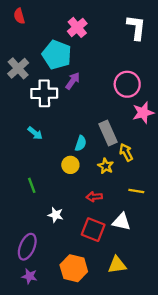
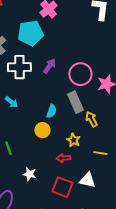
cyan pentagon: (57, 55) -> (30, 33), turned -30
purple arrow: (73, 81) -> (49, 66), moved
pink circle: (127, 84) -> (80, 74), moved
yellow star: (106, 166) -> (73, 140), moved

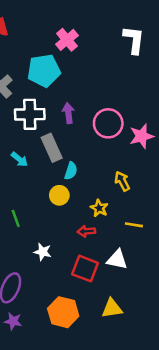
purple arrow: (49, 66) -> (68, 113), turned -42
gray rectangle: (75, 102) -> (52, 148), moved

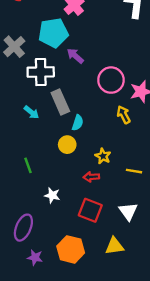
purple arrow: (68, 113) -> (75, 56), moved, turned -42
yellow arrow: (122, 181) -> (124, 115), moved
white triangle: (117, 260) -> (128, 211), moved, turned 42
purple star: (13, 321) -> (35, 258), moved

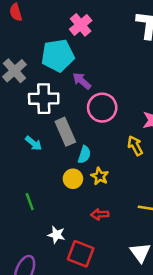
pink circle: (111, 80) -> (102, 108), moved
yellow star: (103, 156) -> (100, 176), moved
red square: (90, 210) -> (81, 254), moved

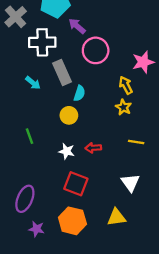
yellow star: (100, 176) -> (123, 107), moved
white star: (56, 235) -> (67, 151), moved

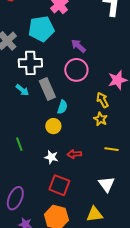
purple arrow: (77, 26) -> (78, 46), moved
cyan arrow: (33, 83) -> (22, 90), moved

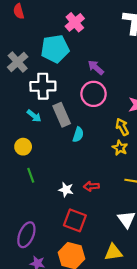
yellow circle: (53, 126) -> (23, 147), moved

